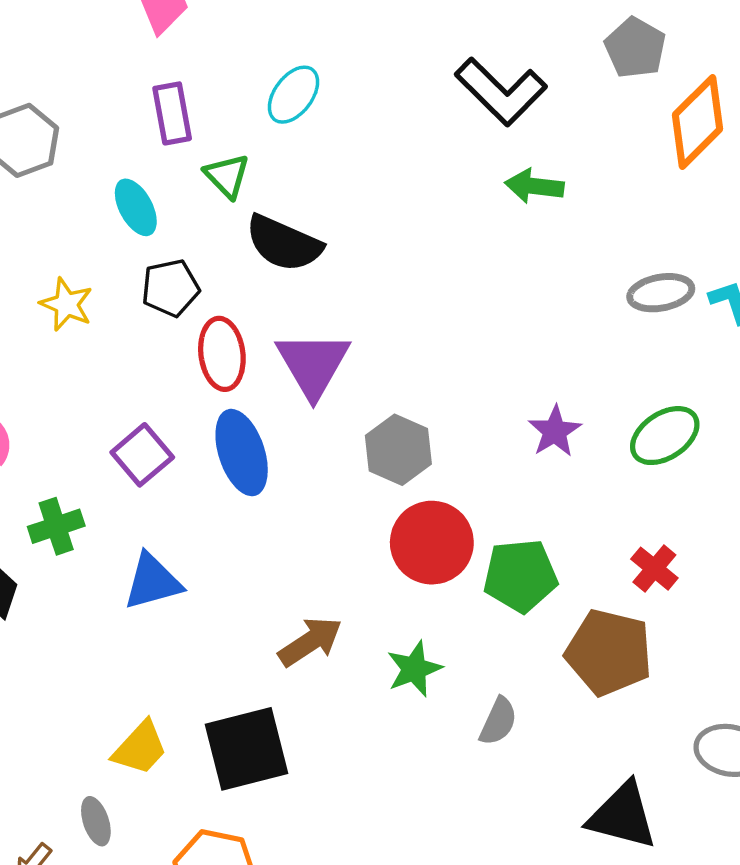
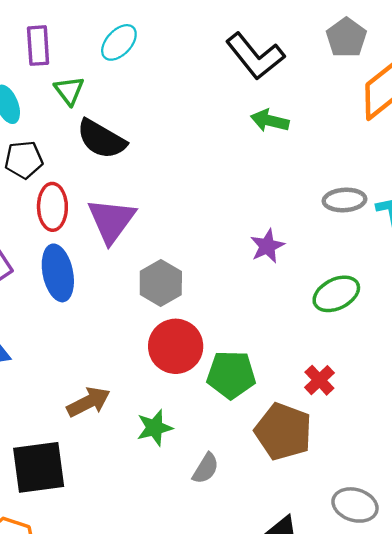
purple star: (555, 431) -> (267, 246), moved

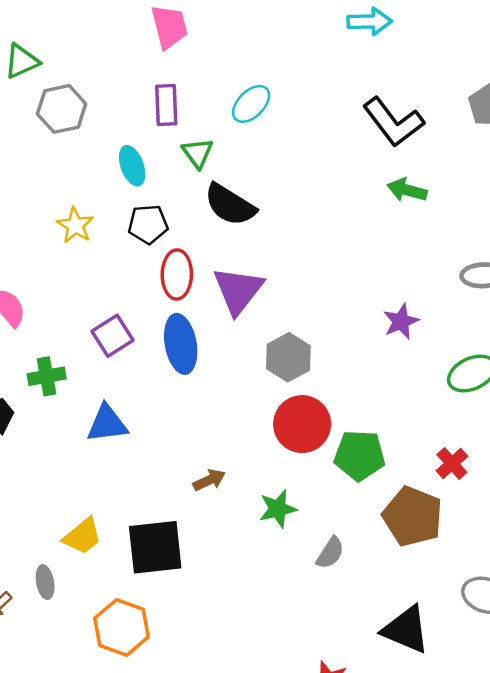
brown arrow: (88, 402) -> (209, 480), size x0.7

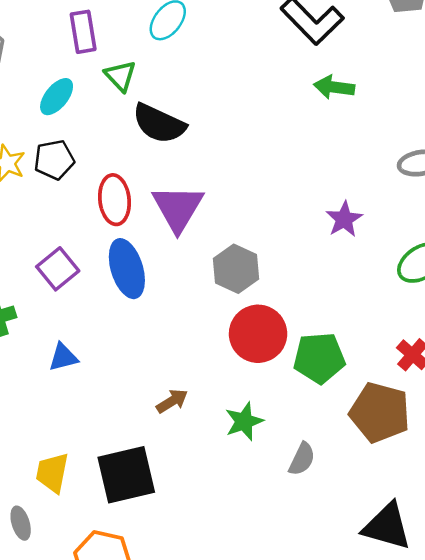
cyan ellipse: (132, 166) -> (57, 97), turned 66
black pentagon: (148, 224) -> (54, 160), moved
blue triangle: (107, 424) -> (63, 357), size x0.7
yellow trapezoid: (82, 536) -> (52, 473), turned 147

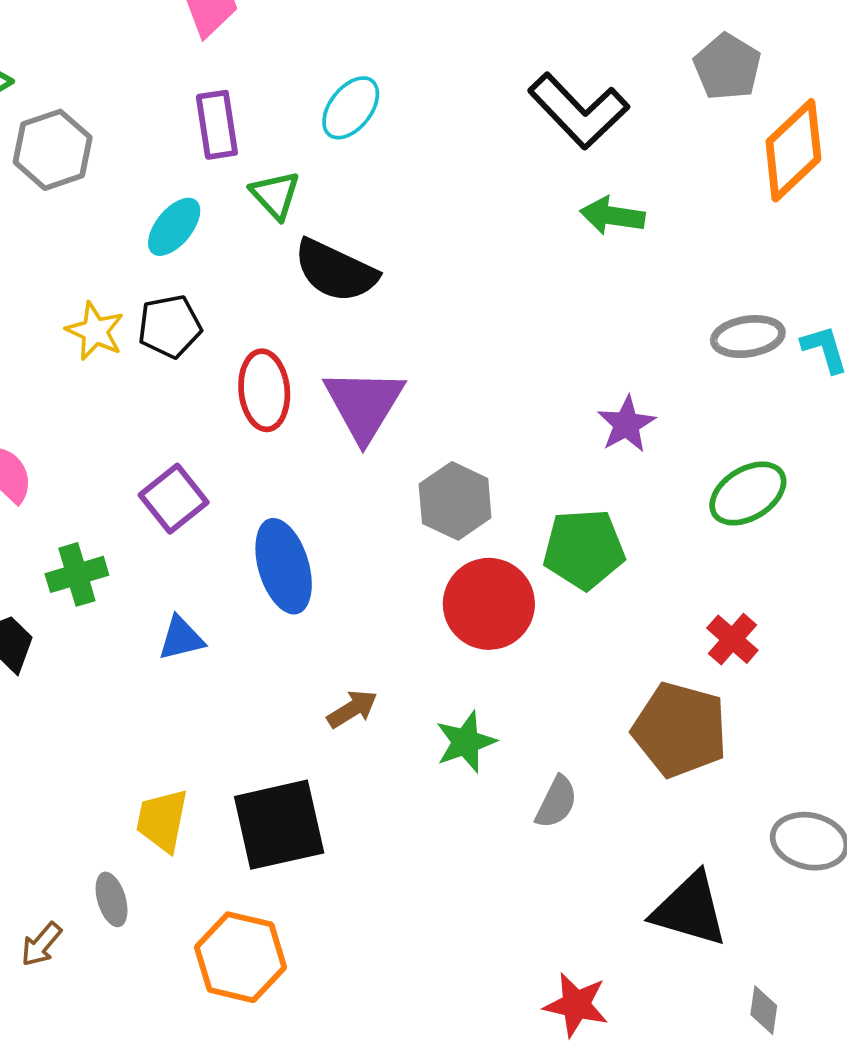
blue ellipse: (127, 269) -> (284, 566), moved
green pentagon: (319, 358) -> (584, 549), moved

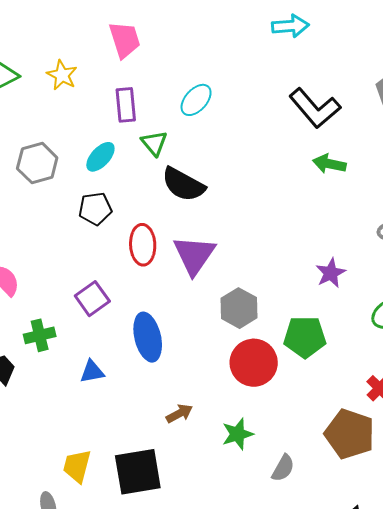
gray hexagon: (53, 150) -> (37, 163), moved
yellow star: (95, 331) -> (62, 75), moved

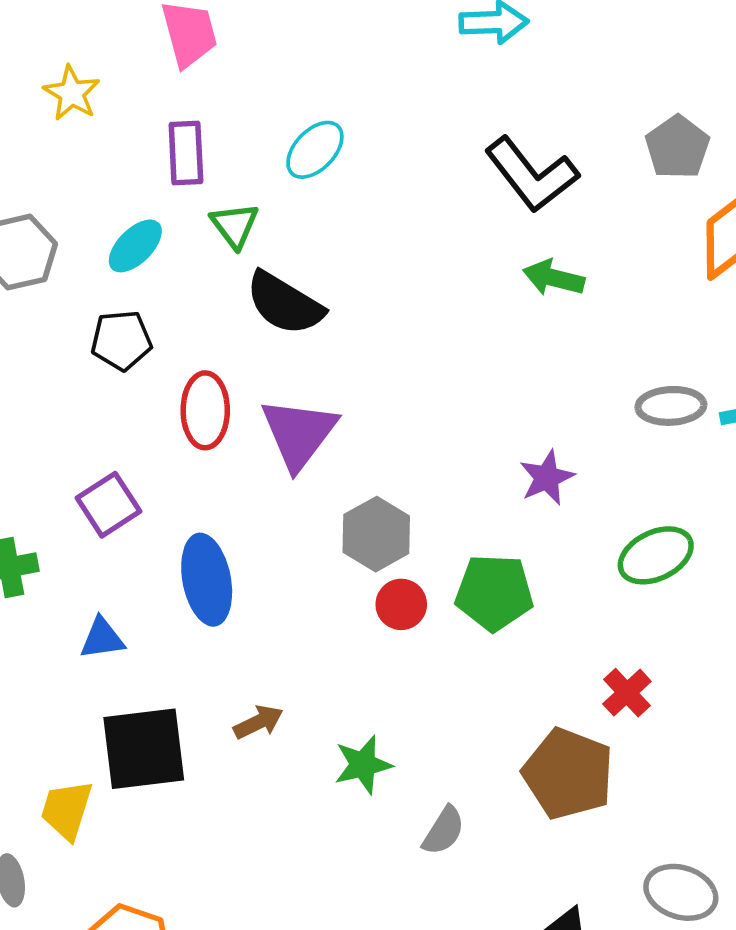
red circle: (254, 363) -> (401, 604), moved, size x0.6
black square: (138, 472) -> (144, 749), moved

